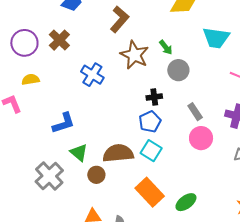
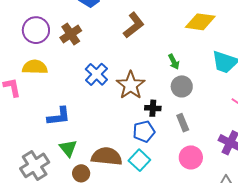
brown star: (134, 55) -> (131, 85), moved
yellow semicircle: (31, 79) -> (35, 67), size x1.4
gray rectangle: (195, 112) -> (183, 123), moved

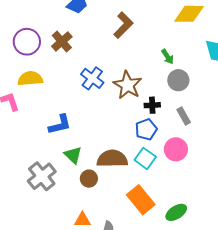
pink circle: (191, 157) -> (176, 149), moved

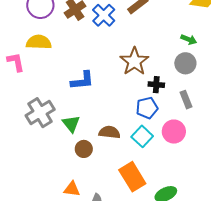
green arrow: (167, 57) -> (189, 40), moved, turned -42
blue cross: (92, 78) -> (104, 15), moved
blue L-shape: (60, 125) -> (82, 80), moved
brown semicircle: (112, 159) -> (109, 132), size x0.7
gray cross: (42, 176) -> (40, 113), moved

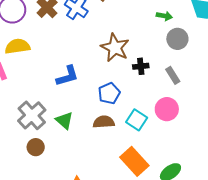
gray circle: (185, 63) -> (177, 39), moved
blue pentagon: (147, 108) -> (109, 93), moved
brown circle: (84, 149) -> (36, 147), moved

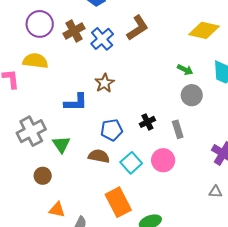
brown star: (115, 48) -> (105, 83), moved, size x0.7
black cross: (141, 66) -> (147, 122), moved, turned -35
brown circle: (36, 147) -> (43, 176), moved

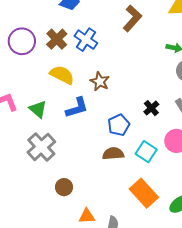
brown L-shape: (137, 28) -> (132, 18), moved
yellow semicircle: (35, 61) -> (62, 75), moved, turned 35
green triangle: (61, 144) -> (38, 109), moved

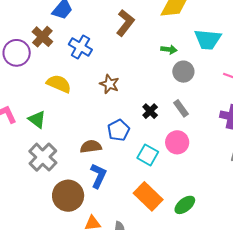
brown cross: (57, 39) -> (42, 37), moved
brown star: (100, 82) -> (109, 84), moved
blue L-shape: (77, 108) -> (98, 176), moved, turned -45
brown semicircle: (113, 154) -> (91, 147), moved
brown circle: (64, 187) -> (68, 196), size x1.8

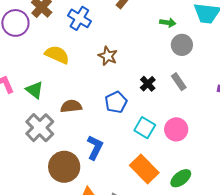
pink circle: (177, 142) -> (176, 129), moved
brown semicircle: (91, 147) -> (71, 106), moved

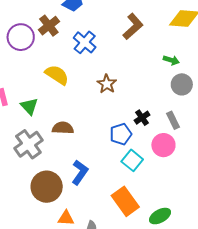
blue pentagon: (116, 102) -> (121, 134), moved
pink circle: (176, 129) -> (163, 145), moved

